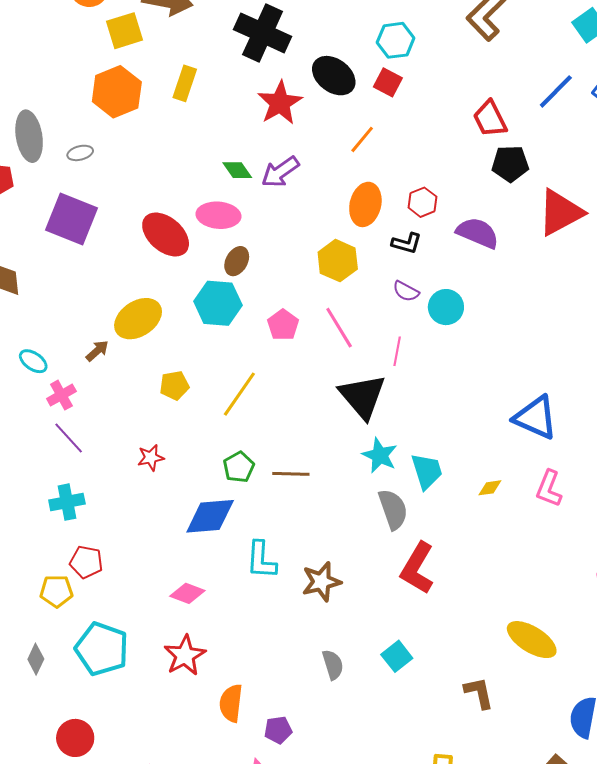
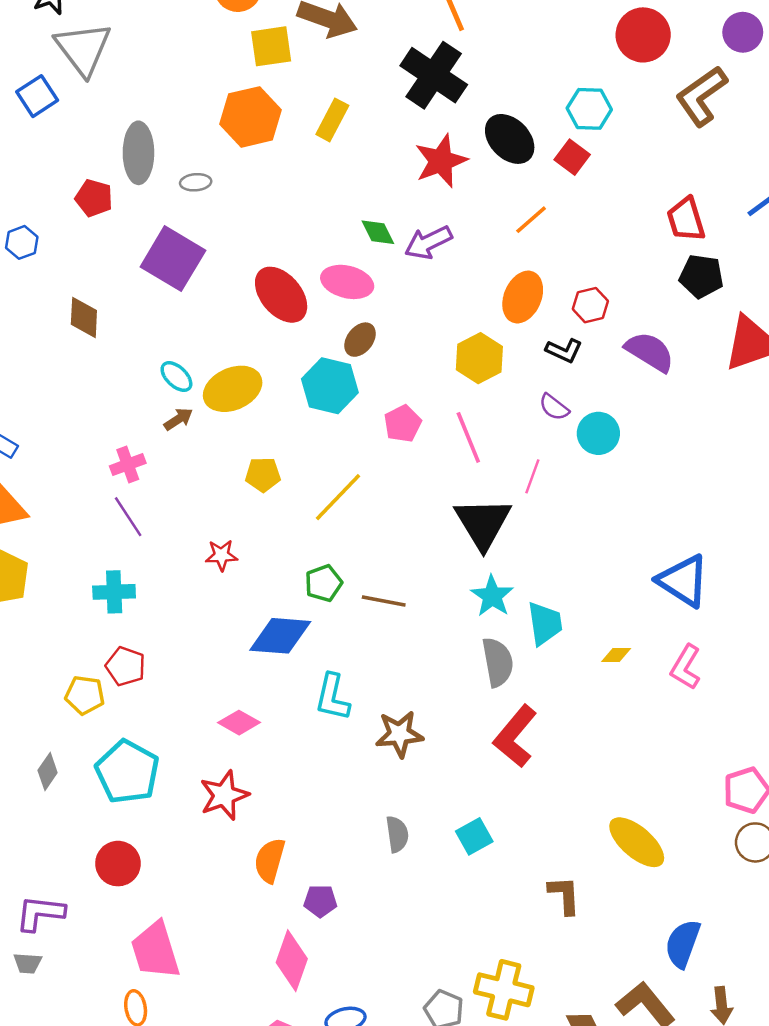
cyan ellipse: (33, 361) -> (176, 377), moved
red circle: (75, 738) -> (118, 864), moved

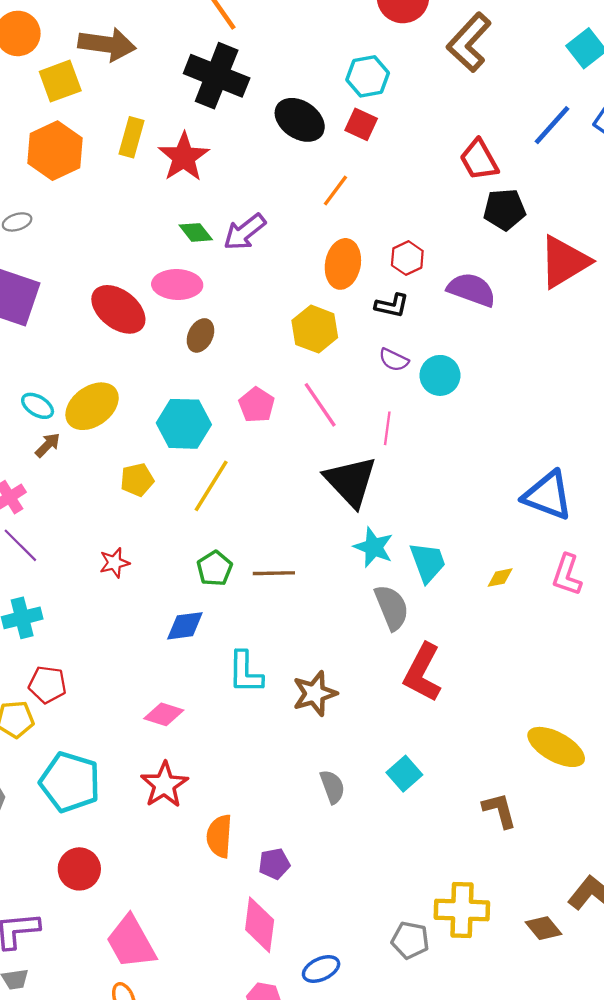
red star: (441, 161) -> (184, 157), moved
cyan hexagon: (330, 386) -> (184, 424), moved
blue diamond: (280, 636) -> (185, 626), size x0.7

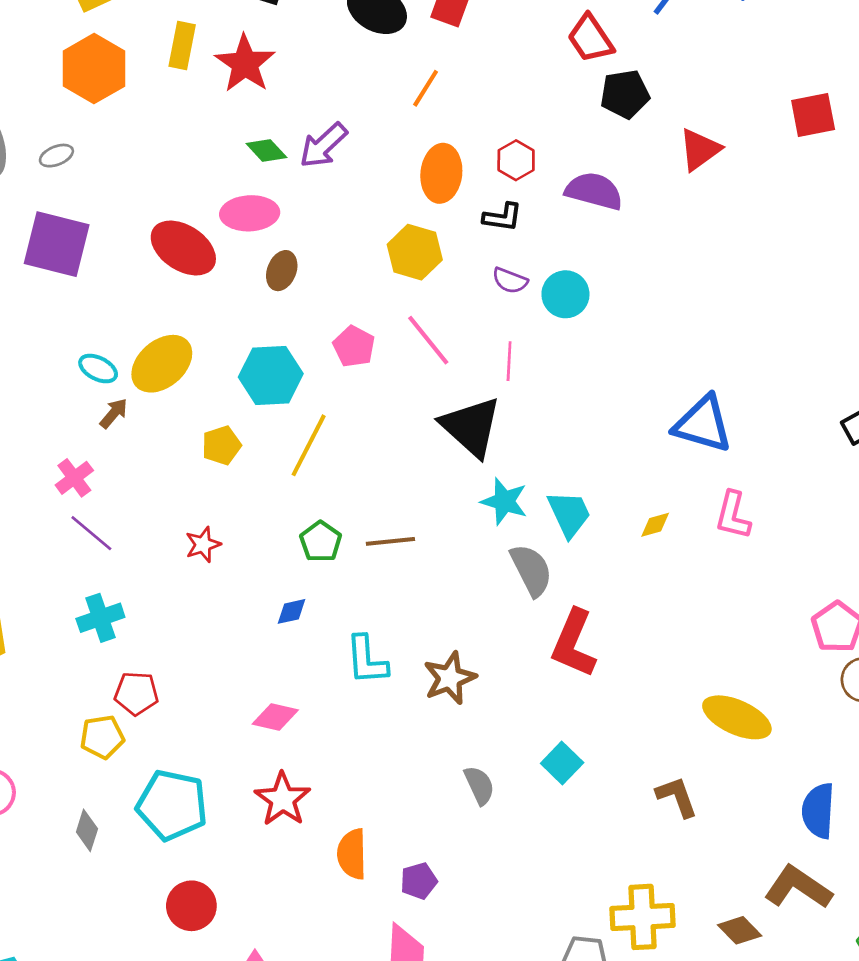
red triangle: (564, 262) -> (700, 150), size x0.7
blue diamond: (185, 626) -> (291, 611), size x0.7

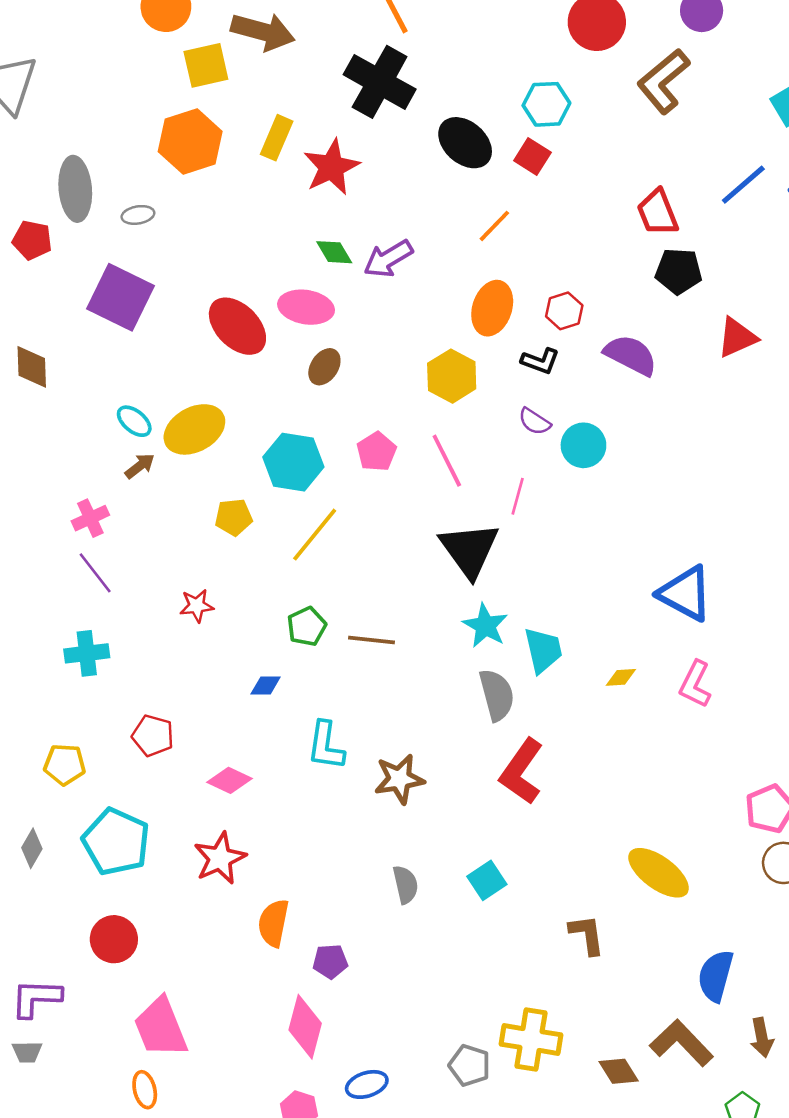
red pentagon: (136, 693) -> (153, 736), moved

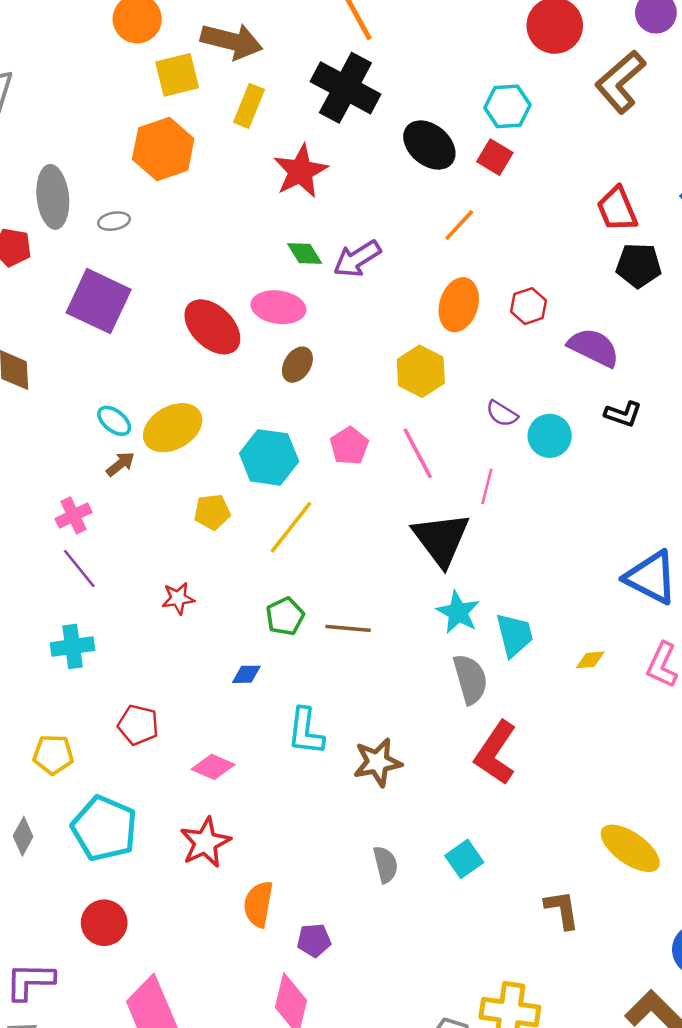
yellow rectangle: (277, 138) -> (249, 106), moved
black L-shape: (540, 361) -> (623, 414), moved

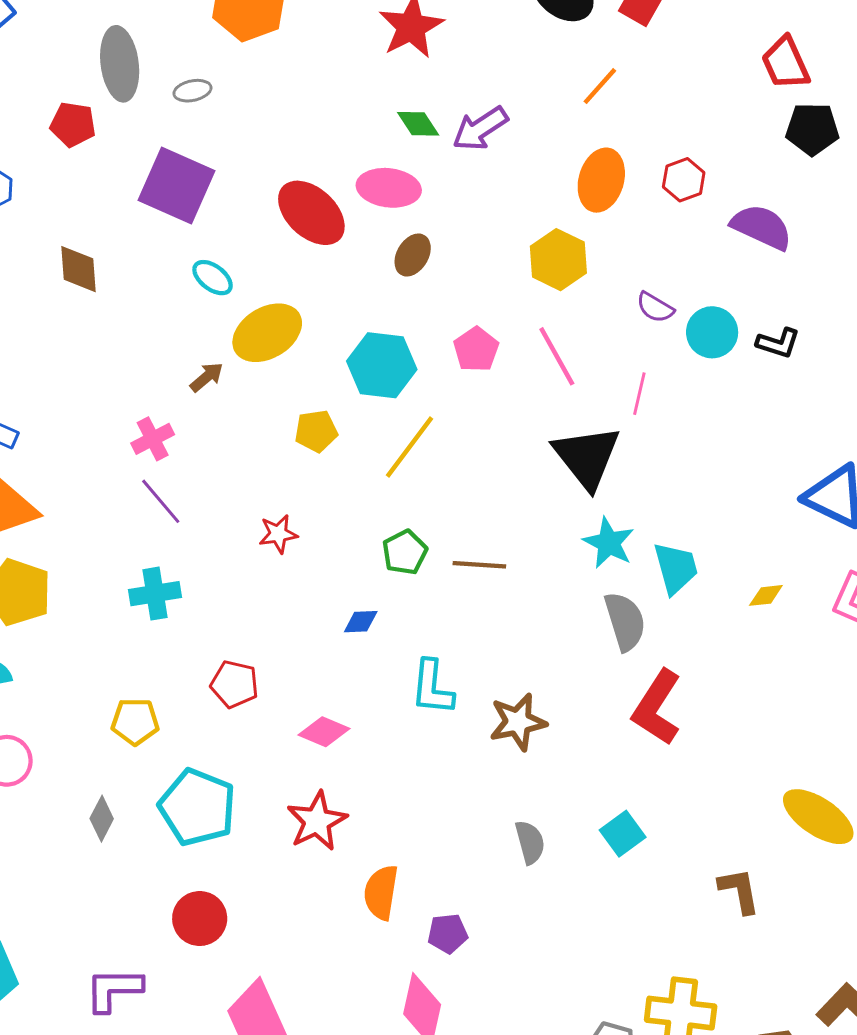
black L-shape: (623, 414) -> (778, 343), moved
cyan ellipse: (114, 421) -> (213, 278), moved

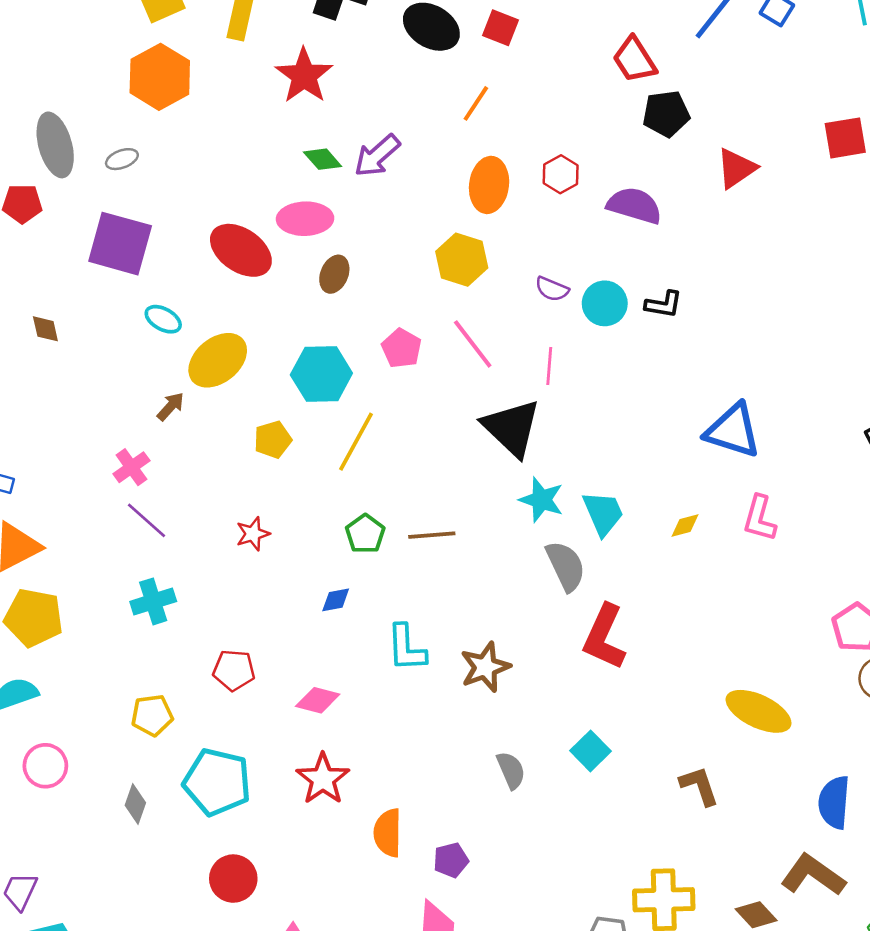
brown diamond: (79, 269) -> (45, 329), size x0.7

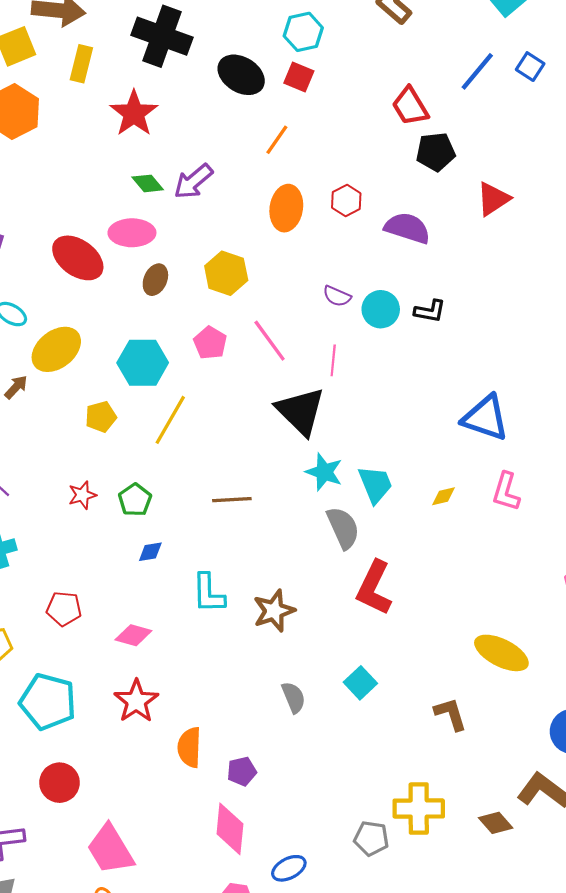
yellow hexagon: (462, 260) -> (226, 273), moved
green pentagon: (365, 534) -> (135, 500), moved

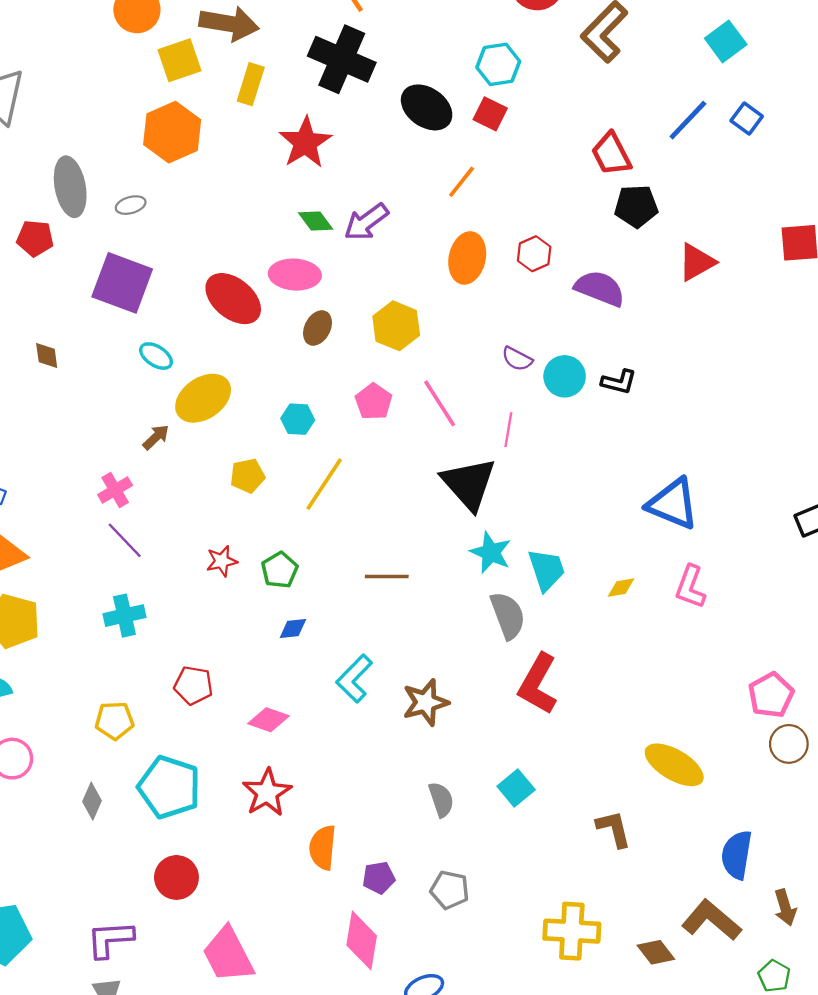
cyan hexagon: (143, 363) -> (298, 419), size x0.6
cyan L-shape: (208, 593) -> (354, 679), turned 42
gray pentagon: (371, 838) -> (450, 890), moved

